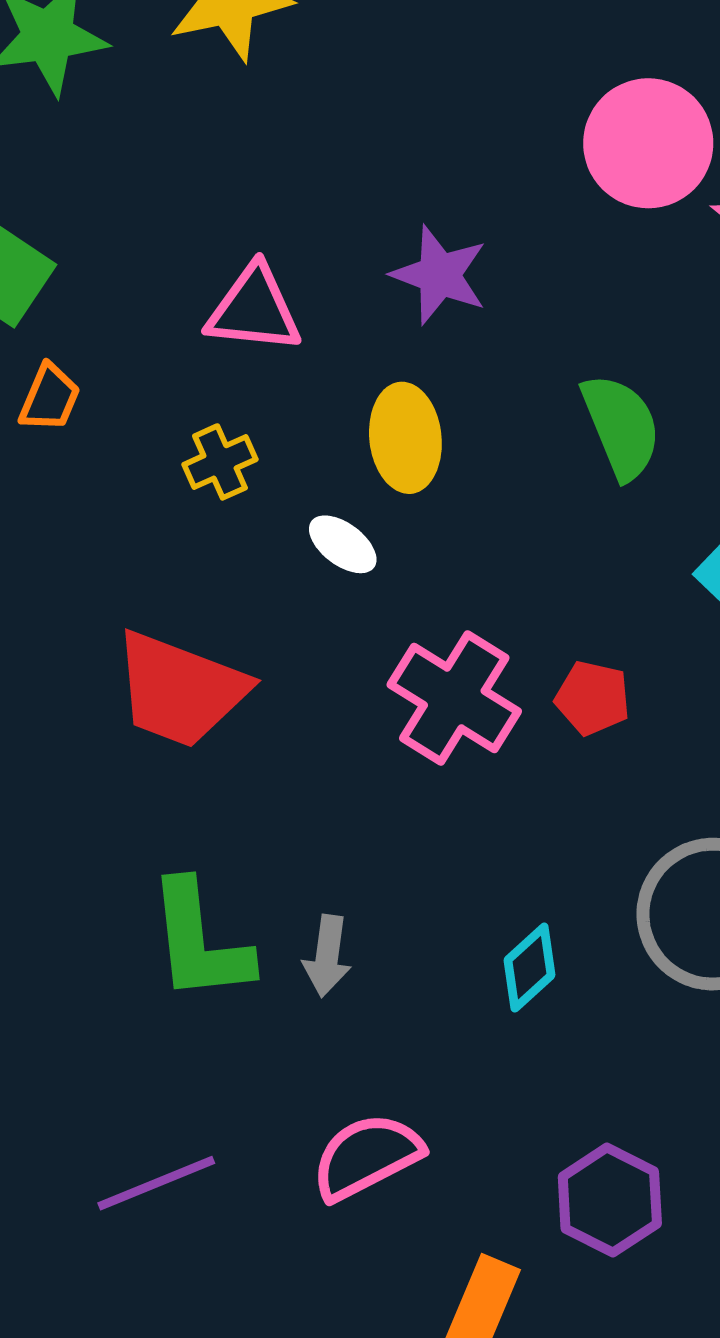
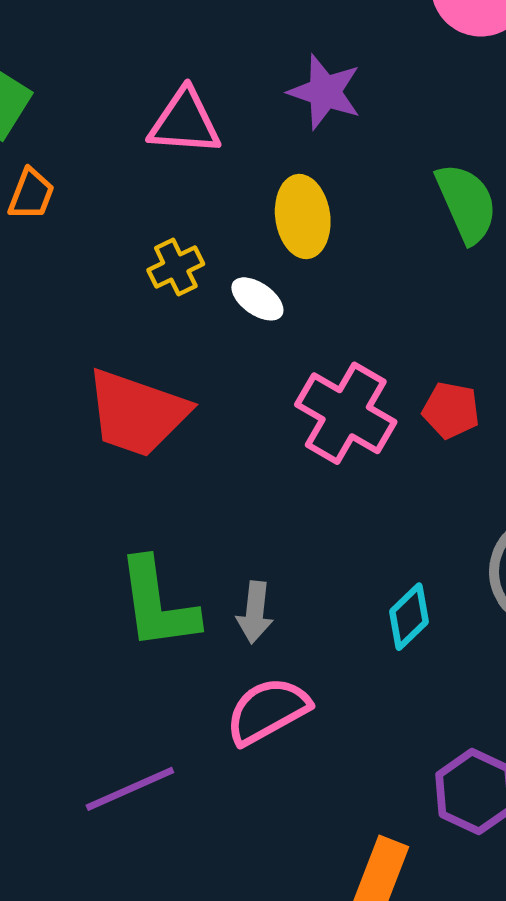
yellow cross: (220, 462) -> (176, 267), moved
pink semicircle: (367, 1157) -> (268, 711), moved

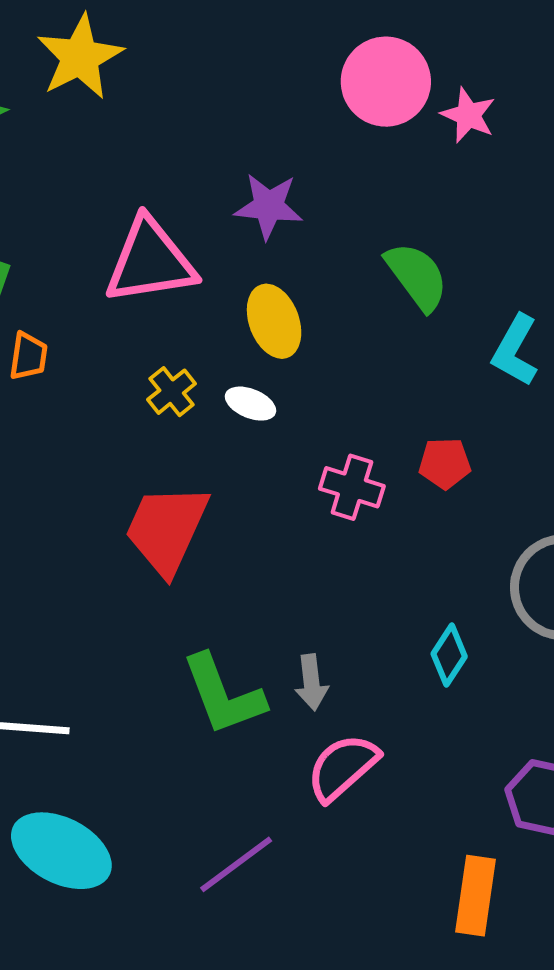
pink triangle: (185, 122) -> (150, 261), size x1.4
red trapezoid: (137, 413) -> (167, 529), turned 108
pink cross: (346, 413) -> (352, 487), size x0.7

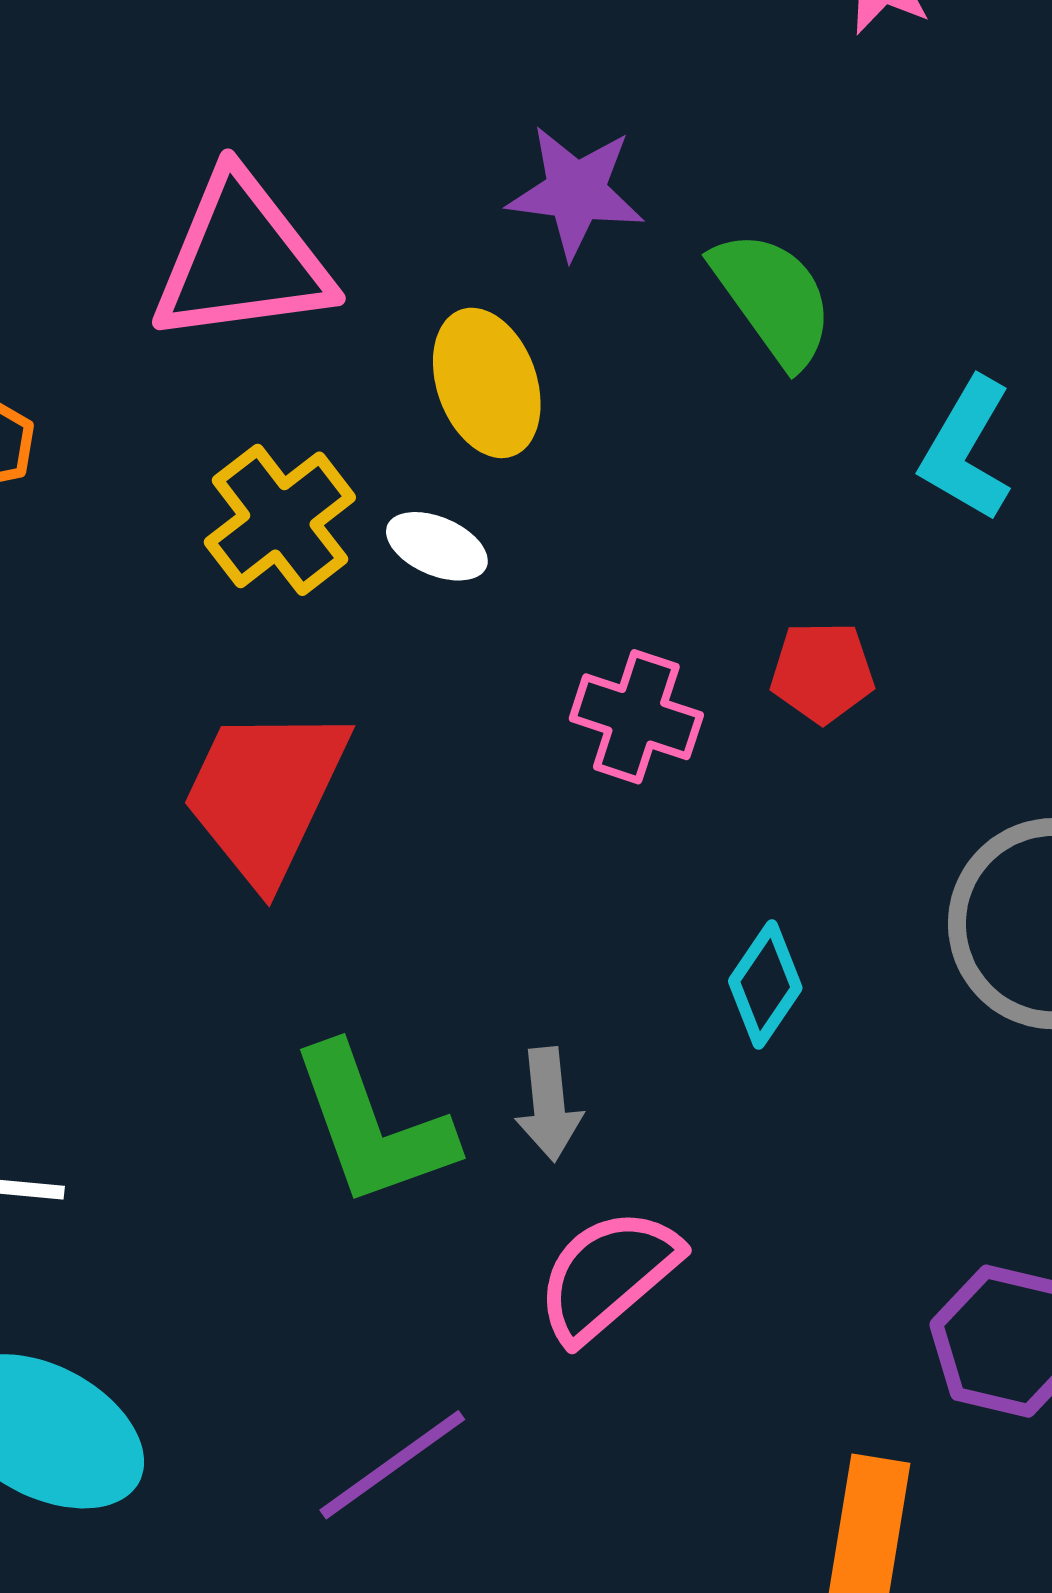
purple star: (269, 206) -> (576, 192), moved
yellow cross: (172, 392) -> (280, 520), size x1.5
cyan diamond: (449, 655) -> (765, 985), moved

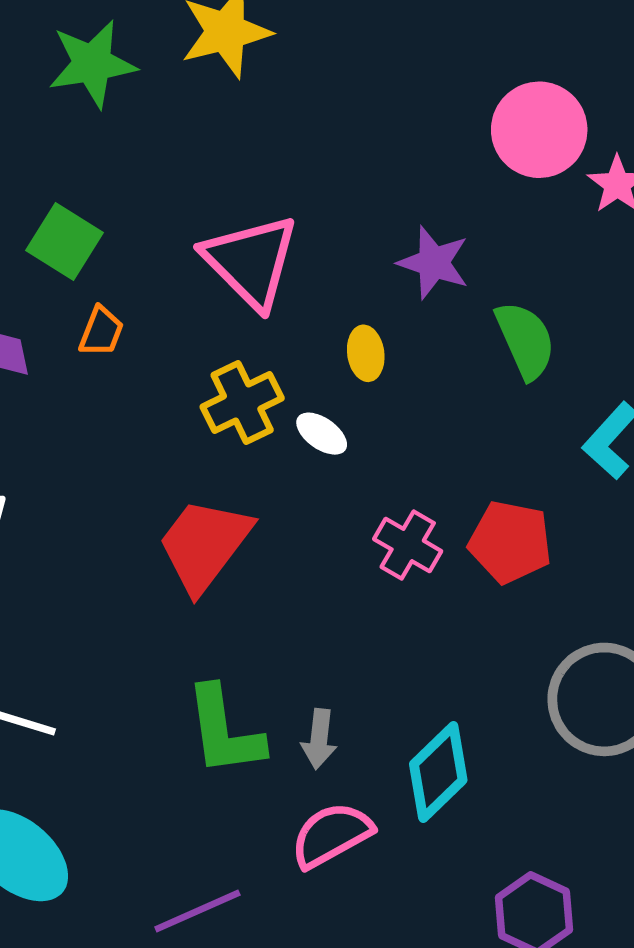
pink triangle: (242, 259) -> (251, 261), turned 41
yellow ellipse: (487, 383) -> (366, 353), size x0.7
red pentagon: (822, 672) -> (510, 542), size x1.5
cyan diamond: (765, 985) -> (438, 772), moved, size x1.5

